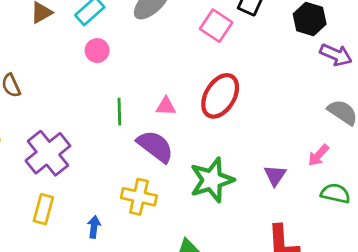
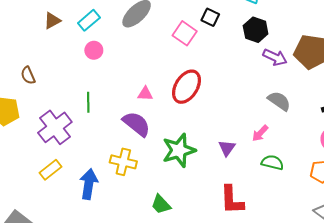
green line: (119, 112) -> (88, 102), moved
yellow rectangle: (43, 209) -> (51, 170), turned 35
blue arrow: (94, 227) -> (89, 184), size x1.8

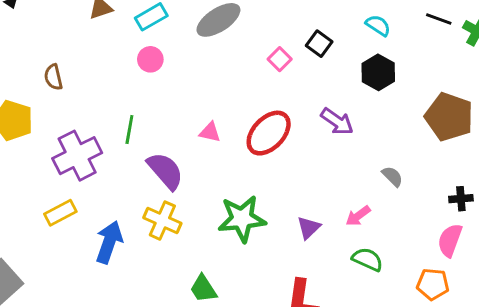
pink square: (185, 33) -> (280, 59), size x0.7
purple arrow: (275, 57) -> (337, 122), moved
gray semicircle: (279, 101) -> (392, 176), size x0.7
purple semicircle: (136, 124) -> (165, 171), moved

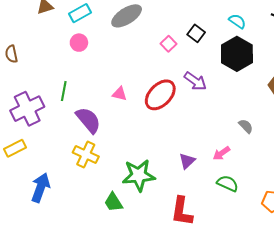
black hexagon: (378, 72) -> (237, 54), size x1.4
purple arrow: (337, 122) -> (195, 81), moved
green star: (242, 219) -> (139, 175), moved
blue arrow: (109, 242) -> (40, 188), moved

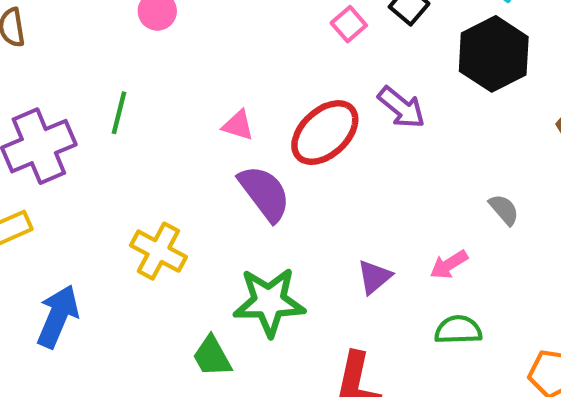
purple semicircle: (88, 120) -> (265, 193), moved
green semicircle: (228, 183) -> (458, 330), turned -30

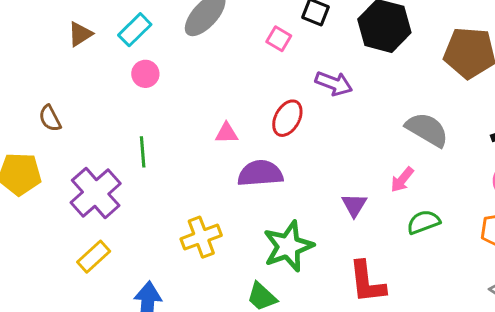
red ellipse: (325, 133) -> (287, 118), size x0.7
purple semicircle: (265, 193) -> (260, 173), turned -39
gray semicircle: (504, 210) -> (427, 130), size x1.8
yellow cross: (158, 251) -> (201, 237), turned -30

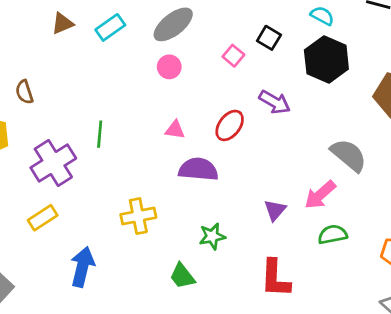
pink circle: (145, 74) -> (169, 67), moved
pink arrow: (402, 180) -> (320, 195), size x1.4
green star: (288, 246) -> (212, 236), size x0.6

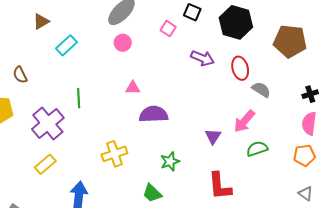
cyan rectangle: (110, 27) -> (67, 45), moved
red ellipse: (230, 125) -> (240, 68), moved, turned -45
gray semicircle: (349, 155) -> (261, 90), size x0.7

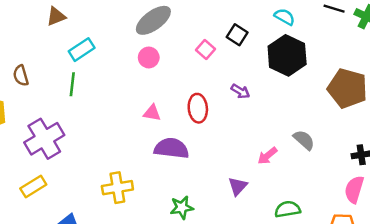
purple arrow: (202, 58) -> (240, 91), size x0.7
red ellipse: (240, 68) -> (198, 108), moved
green line: (79, 98) -> (72, 84), moved
pink arrow: (244, 121) -> (267, 156), moved, size x0.7

